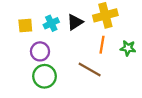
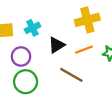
black triangle: (75, 22) -> (56, 45), moved
orange line: (102, 45) -> (84, 50), turned 60

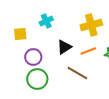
cyan cross: (32, 28) -> (46, 21), moved

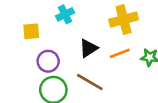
brown line: (77, 73) -> (90, 82), moved

